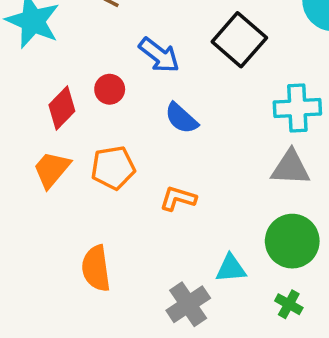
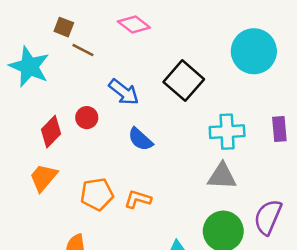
orange pentagon: (113, 168) -> (97, 194), moved

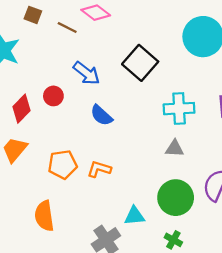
brown line: (83, 50) -> (67, 27), moved
gray triangle: (222, 176) -> (174, 149), size x0.7

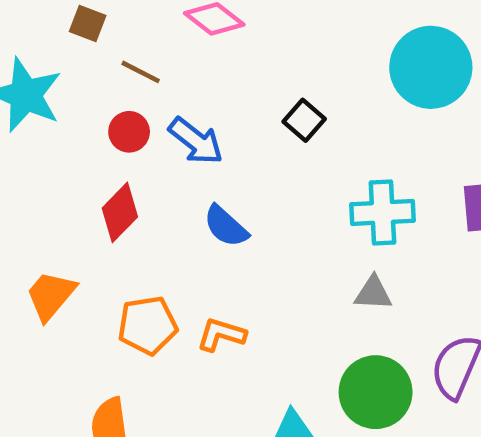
brown line: (67, 27) -> (141, 72), moved
black square: (140, 63) -> (304, 120), size x0.6
red circle: (53, 96) -> (129, 132), moved
red diamond: (21, 109) -> (120, 212), moved

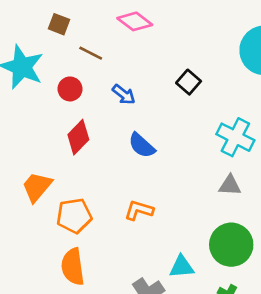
red circle: (129, 132) -> (70, 89), moved
blue arrow: (196, 141) -> (124, 94), size x0.7
cyan cross: (382, 212) -> (235, 137), turned 30
orange pentagon: (148, 325) -> (74, 216), moved

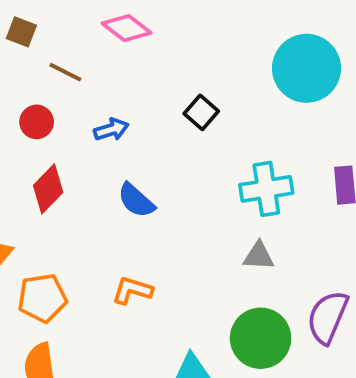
blue arrow: (124, 94) -> (111, 130), turned -55
cyan cross: (235, 137) -> (266, 189), turned -36

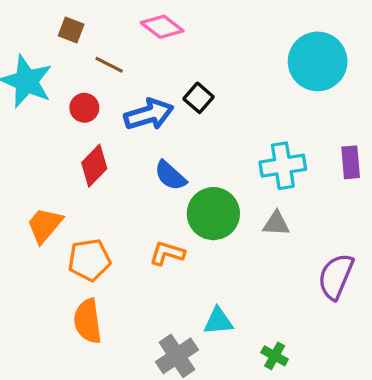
black square: (201, 112) -> (198, 98), moved
blue arrow: (111, 130) -> (149, 114), size x1.6
green circle: (261, 338) -> (213, 214), moved

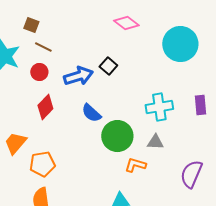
pink diamond: (162, 27) -> (126, 23), moved
brown line: (109, 65) -> (43, 47), moved
orange L-shape: (167, 253) -> (135, 165), moved

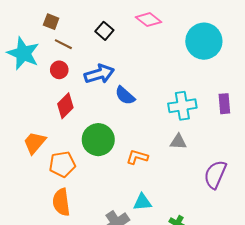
black square: (108, 66) -> (104, 31), moved
blue semicircle: (91, 113) -> (125, 95), moved
green circle: (117, 136) -> (98, 140), moved
orange L-shape: (135, 165) -> (137, 157), moved

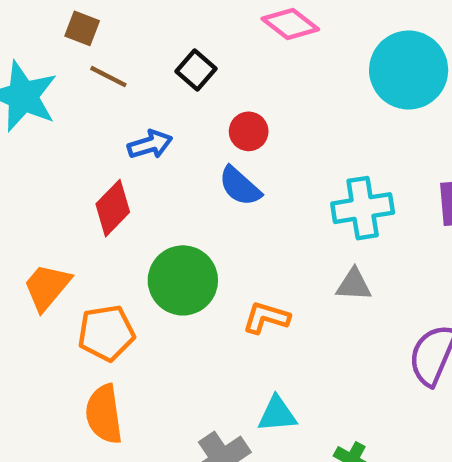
black square: (104, 31) -> (196, 70), moved
red circle: (59, 70) -> (249, 131), moved
blue arrow: (99, 74) -> (150, 145), moved, size x0.7

